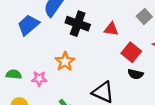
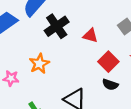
black cross: (78, 24) -> (57, 26), turned 30

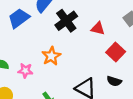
black semicircle: (110, 85) -> (114, 81), moved

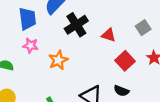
blue trapezoid: (19, 18) -> (27, 19), turned 115
pink star: (25, 71) -> (31, 45), moved

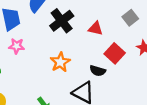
orange star: (58, 60) -> (60, 62), moved
black semicircle: (121, 91) -> (98, 71), moved

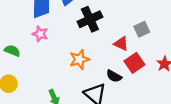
gray square: (130, 18) -> (142, 29), moved
red triangle: (96, 28) -> (121, 44), moved

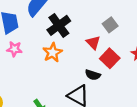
red triangle: (121, 44) -> (93, 42), turned 32
orange star: (79, 59) -> (53, 53), moved

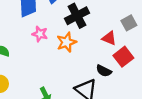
red triangle: (93, 42) -> (109, 38), turned -32
pink star: (14, 49) -> (40, 34), moved

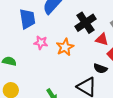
black cross: (77, 16) -> (86, 23), moved

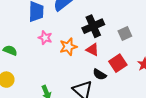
red triangle: (102, 39) -> (92, 50), moved

